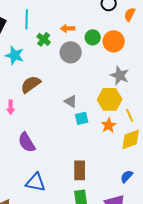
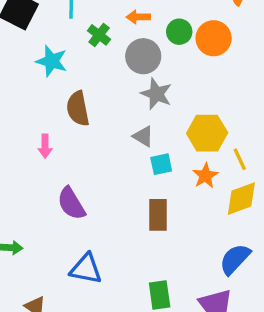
gray star: (120, 75) -> (156, 94), moved
brown semicircle: (31, 84) -> (78, 109), turned -65
brown rectangle: (80, 170) -> (158, 215), moved
blue semicircle: (127, 176) -> (235, 259), size x1.5

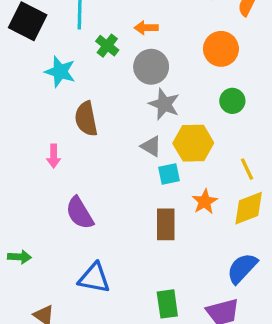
green circle: (179, 32) -> (232, 101), moved
yellow hexagon: (207, 133) -> (193, 143), moved
orange star: (205, 176) -> (205, 202), moved

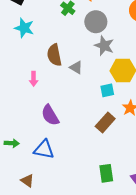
cyan star: (60, 72) -> (24, 28), moved
gray triangle: (151, 146) -> (76, 67), moved
brown rectangle: (166, 224) -> (105, 122), turned 42
blue triangle: (94, 278) -> (44, 149), moved

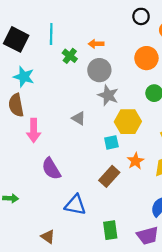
brown semicircle: (54, 55) -> (16, 105), moved
pink arrow: (34, 79) -> (34, 130), size x1.5
blue triangle: (44, 149) -> (75, 205), moved
brown triangle: (27, 181) -> (48, 237), moved

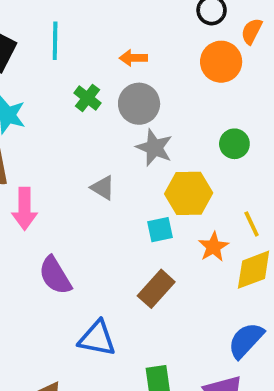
green cross: (70, 56) -> (88, 98), moved
orange circle: (146, 58) -> (221, 62), moved
orange star: (136, 161) -> (213, 247), moved

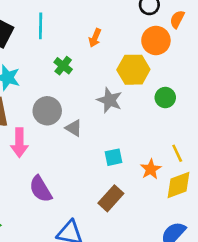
orange arrow: (133, 58) -> (95, 38), turned -66
gray circle: (139, 104) -> (47, 111), moved
yellow hexagon: (189, 193) -> (133, 70), moved

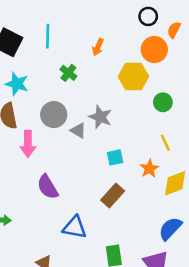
gray star: (110, 100) -> (100, 117), moved
yellow line: (177, 153) -> (165, 143), moved

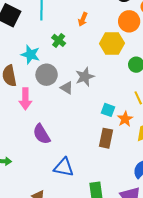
cyan star: (17, 84) -> (30, 55), moved
gray star: (100, 117) -> (85, 77), turned 30
cyan square: (115, 157) -> (108, 110), moved, turned 32
brown rectangle: (113, 195) -> (106, 138), moved, turned -30

